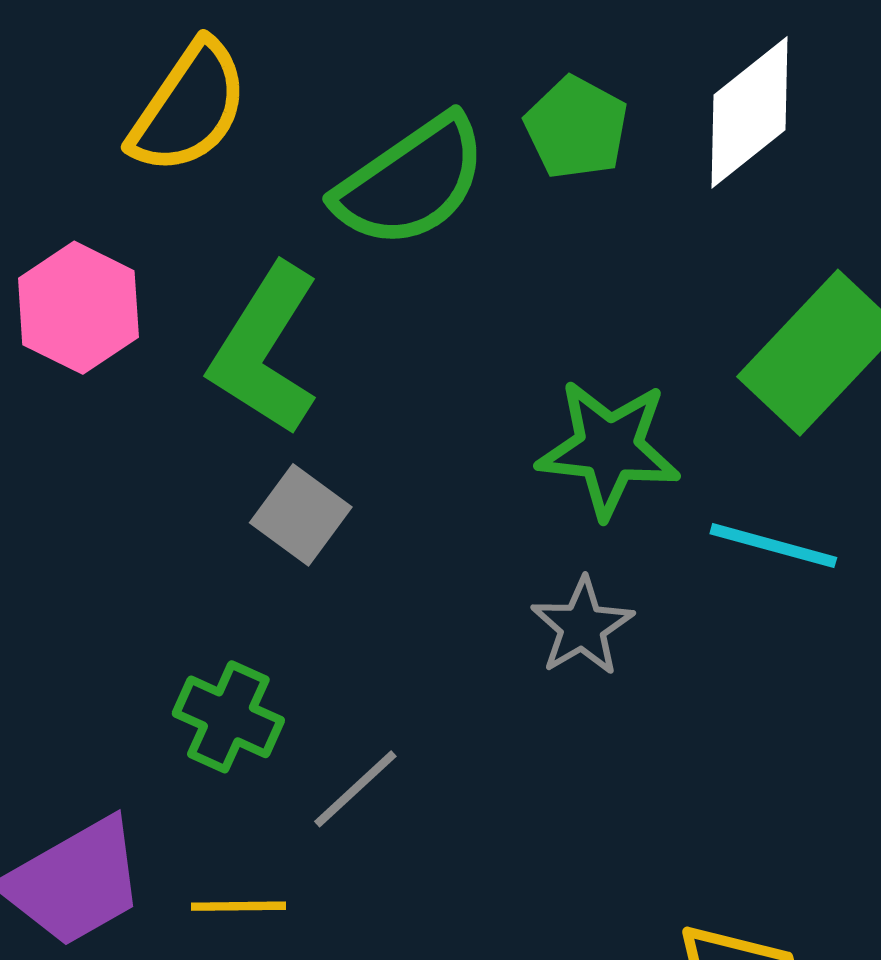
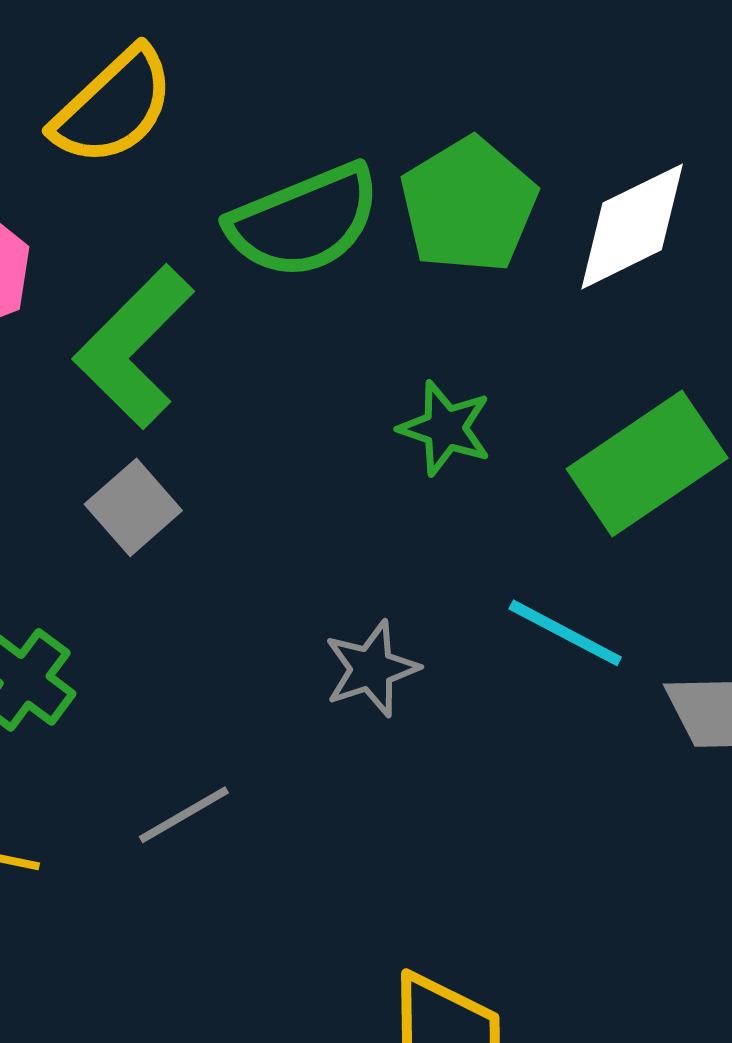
green pentagon: (576, 128) -> (469, 205), size x1.4
green star: (609, 449) -> (445, 428), moved, size x0.7
gray line: (355, 789) -> (184, 815), moved

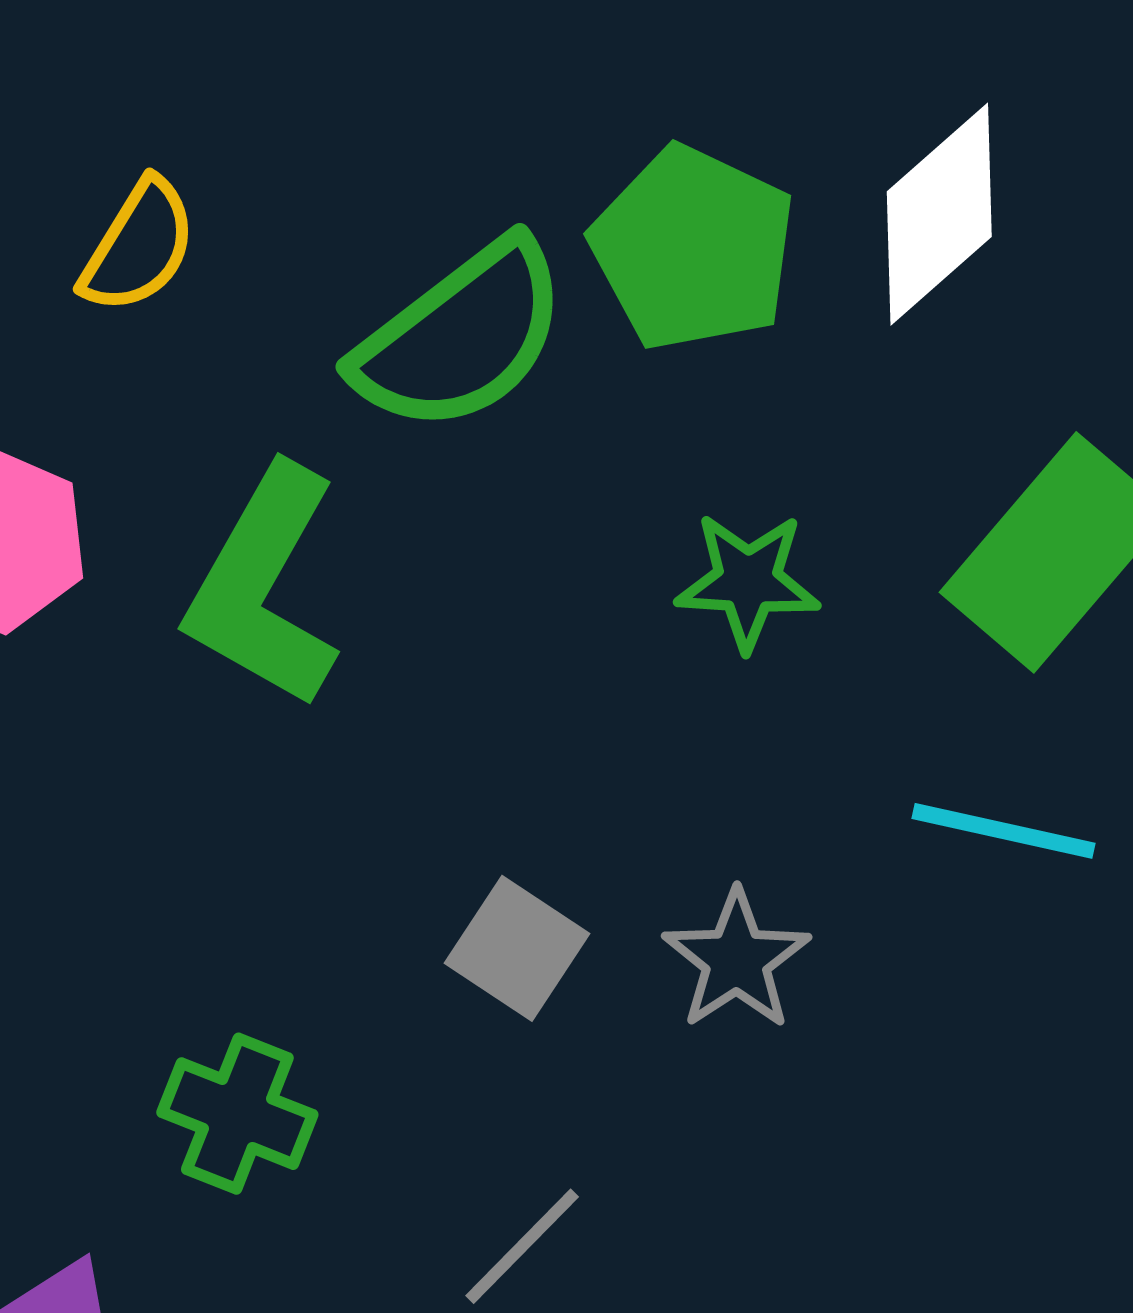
yellow semicircle: (113, 107) -> (139, 246), size x0.7
gray square: (133, 507) -> (517, 948), moved

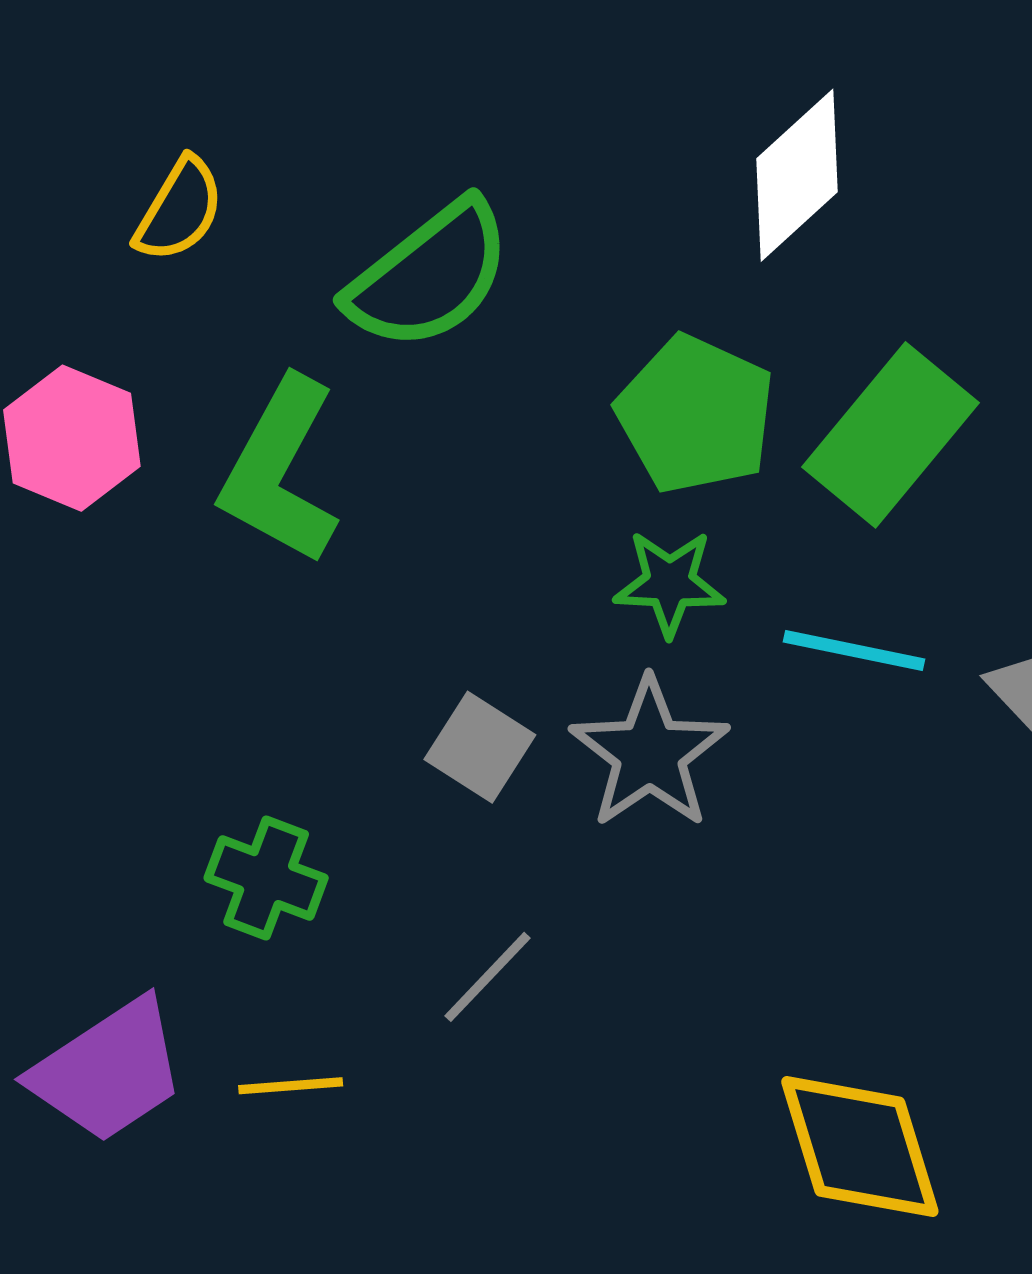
green pentagon: (693, 248) -> (696, 414), moved
green star: (748, 581) -> (670, 583), moved
gray star: (736, 960) -> (649, 753), size x1.4

